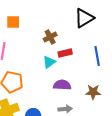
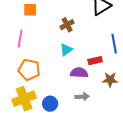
red rectangle: (65, 53) -> (95, 61), moved

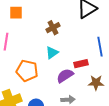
orange pentagon: (29, 70) -> (27, 71), moved
purple semicircle: (79, 73) -> (65, 76), turned -36

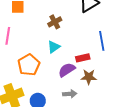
orange pentagon: (27, 71) -> (29, 65), turned 30
brown star: (96, 83) -> (89, 77), moved

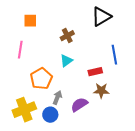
purple semicircle: (67, 70) -> (79, 105), moved
gray arrow: (70, 94) -> (57, 98), moved, turned -64

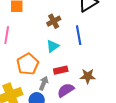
blue line: (114, 55) -> (79, 35), moved
red rectangle: (95, 72) -> (61, 70), moved

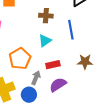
brown cross: (54, 21) -> (46, 16), turned 32
brown star: (88, 76) -> (85, 62), moved

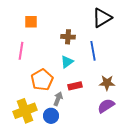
purple semicircle: (58, 85) -> (106, 106), moved

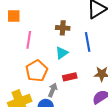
orange square: (31, 22) -> (14, 16), moved
pink line: (21, 51) -> (29, 40), moved

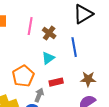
brown cross: (63, 28) -> (49, 33), turned 32
pink line: (29, 40) -> (30, 26), moved

